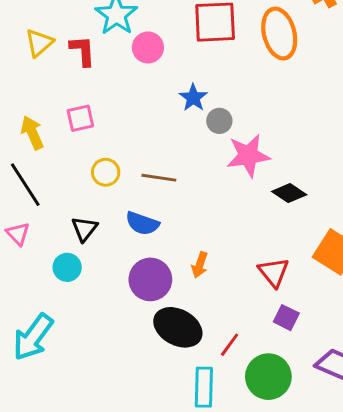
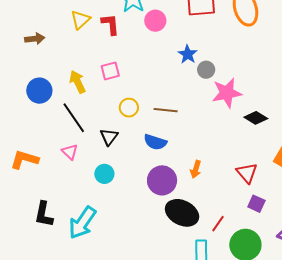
black triangle: (85, 229) -> (109, 137), moved

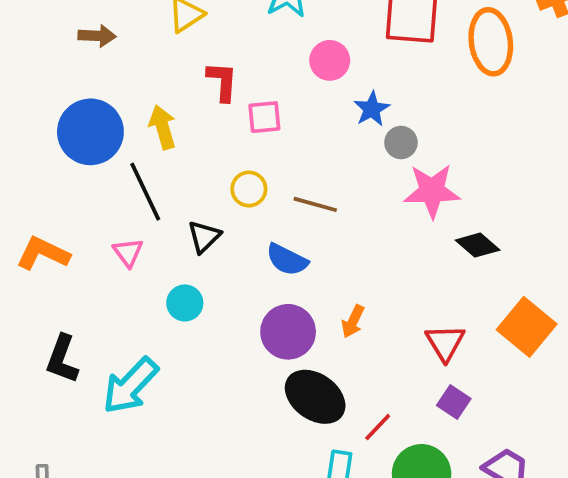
pink circle: (155, 21) -> (330, 60), moved
red L-shape: (110, 24) -> (222, 81), moved
pink square: (110, 71) -> (264, 117), moved
blue circle: (39, 91) -> (90, 132), size x1.4

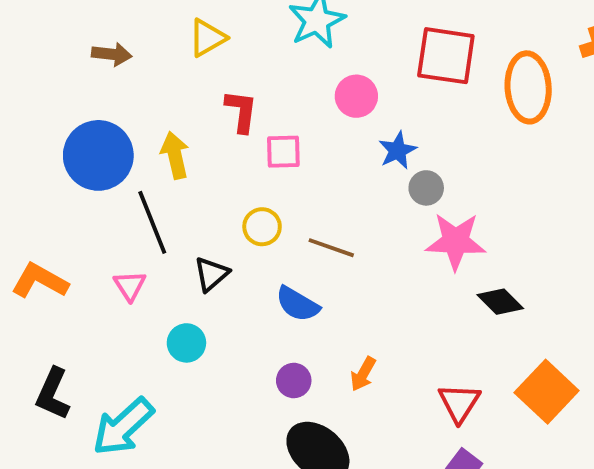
purple circle: (288, 332) -> (294, 381), size x0.6

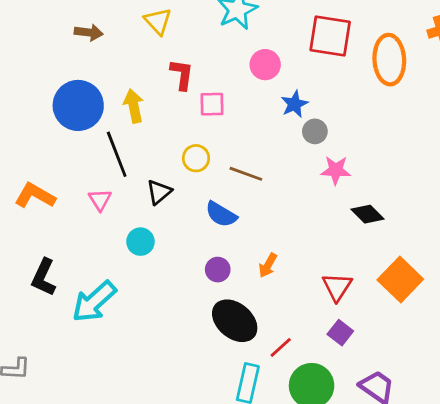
yellow triangle: (207, 38) -> (158, 21), turned -44
pink star: (456, 241) -> (336, 170), size x0.7

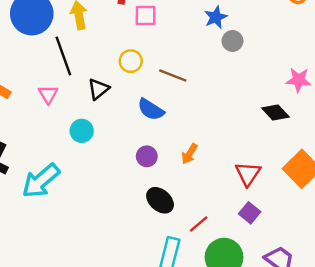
pink star: (336, 170) -> (298, 80), moved
black ellipse: (235, 321) -> (160, 200), size x0.7

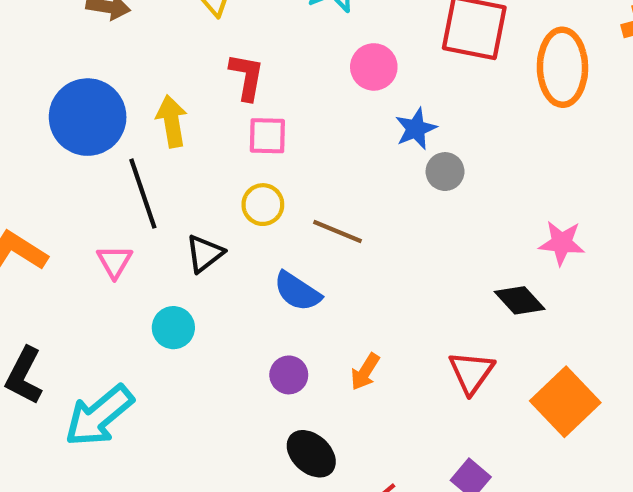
pink square: (146, 15) -> (267, 136), moved
red triangle: (248, 174) -> (471, 372), moved

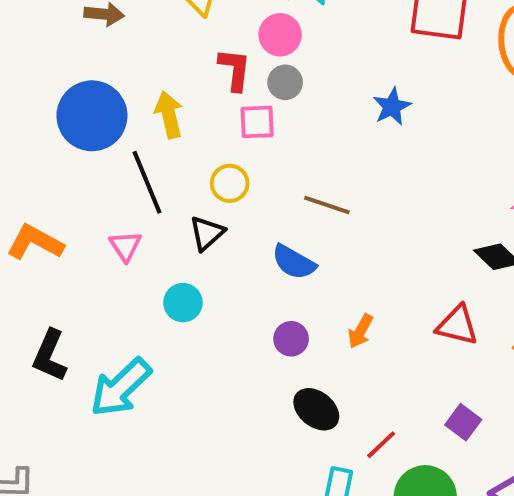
pink circle: (374, 67) -> (280, 35), moved
gray circle: (445, 172) -> (285, 82), moved
yellow circle: (263, 205) -> (230, 183), moved
red triangle: (471, 372) -> (457, 325), turned -48

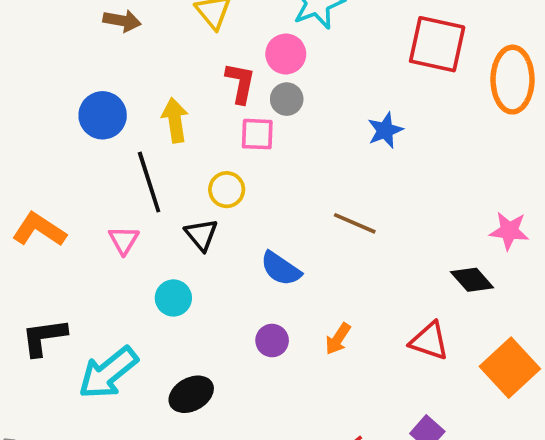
blue circle: (92, 116) -> (103, 115), size x0.7
brown line: (327, 205) -> (355, 223), moved
black triangle: (207, 233) -> (201, 235), turned -33
black L-shape: (50, 356) -> (44, 337), turned 54
black ellipse: (316, 409) -> (191, 394), moved, turned -72

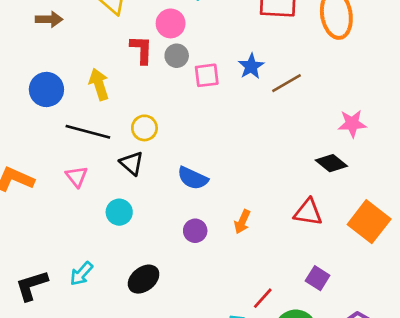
pink square: (257, 134) -> (207, 75), moved
black line: (149, 182) -> (88, 132), turned -48
brown line: (355, 223) -> (287, 83), moved, turned -44
black L-shape: (44, 337) -> (32, 285), moved
cyan arrow: (108, 373) -> (81, 274), size x0.6

